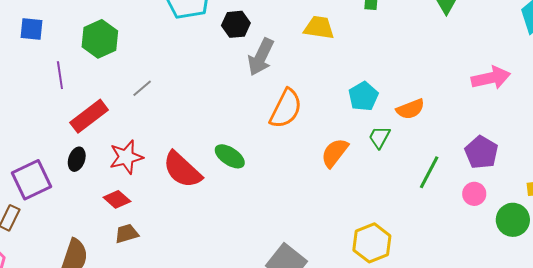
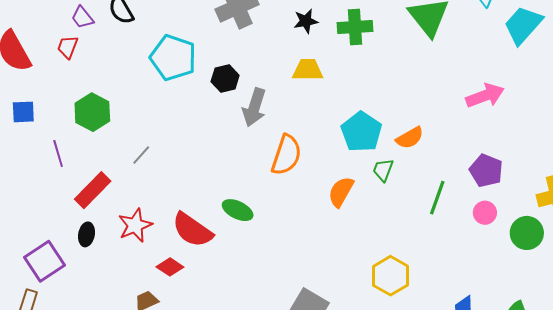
cyan pentagon: (363, 96) -> (361, 132), size x1.4
red diamond: (117, 199) -> (170, 267), moved

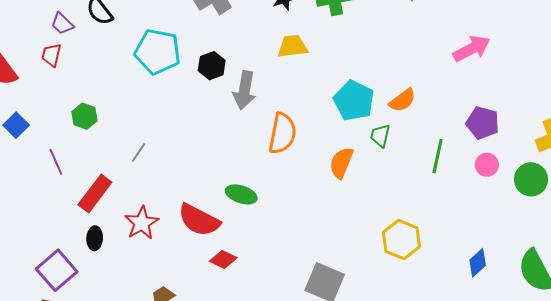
blue square: (23, 112) -> (16, 125), turned -35
green hexagon: (92, 112) -> (84, 116), size x0.7
red diamond: (170, 267) -> (223, 259), moved

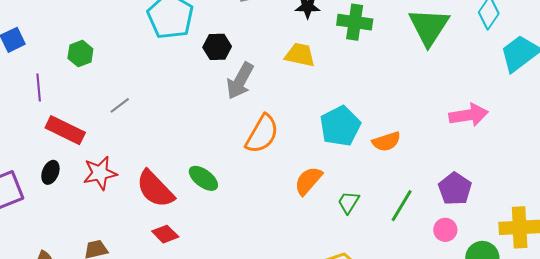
green trapezoid: (380, 136) -> (348, 202), moved
red rectangle: (95, 194) -> (65, 130), turned 60

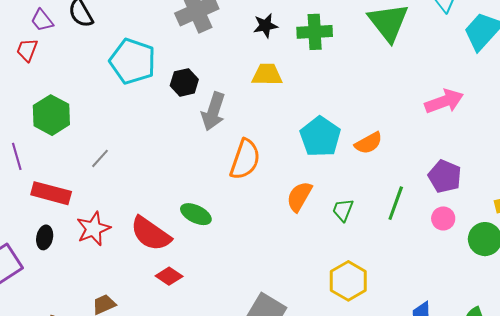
green hexagon: (80, 54) -> (51, 115), size x1.5

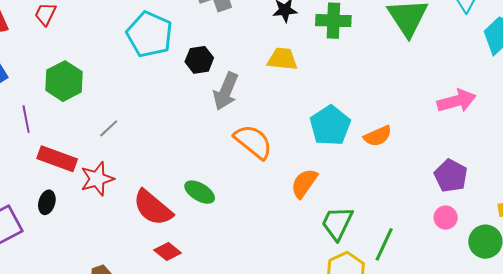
orange semicircle: (245, 159) -> (253, 142), turned -75
green line: (396, 203) -> (384, 244), moved
green trapezoid: (343, 210) -> (337, 223), moved, size x1.5
red star: (93, 229) -> (97, 179), moved

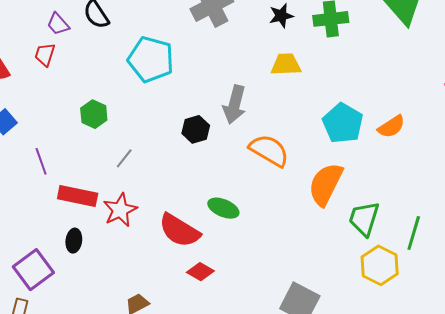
black hexagon: (199, 60) -> (196, 129), moved
green hexagon: (64, 81) -> (94, 114), moved, size x0.7
orange semicircle: (304, 183) -> (326, 184), size x1.4

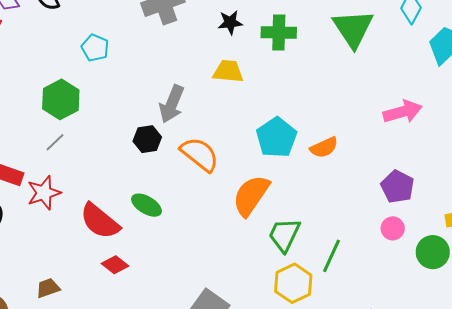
cyan pentagon: (151, 59) -> (95, 48), size x0.6
green hexagon: (94, 114) -> (61, 99), moved, size x1.4
black hexagon: (196, 129) -> (147, 139), moved

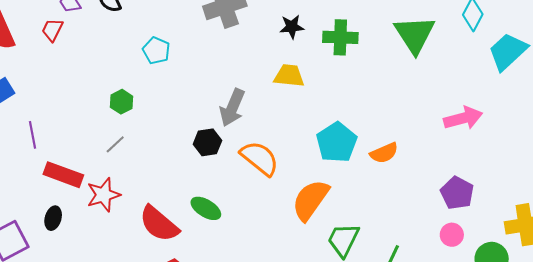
green hexagon: (61, 99) -> (122, 102), size x0.6

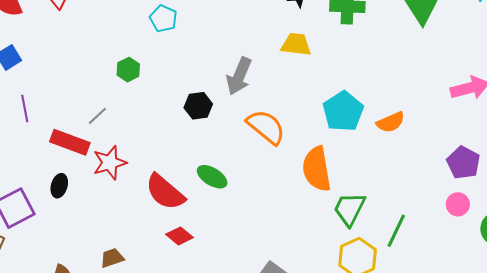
purple line: (33, 135) -> (25, 108), moved
black hexagon: (207, 142) -> (198, 106), moved
gray line: (115, 144) -> (97, 116), moved
orange semicircle: (310, 200) -> (317, 169), turned -45

